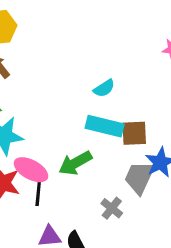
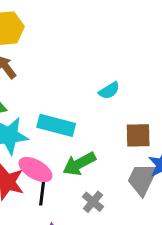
cyan rectangle: (105, 126) -> (56, 125), moved
gray cross: (112, 208) -> (93, 202), moved

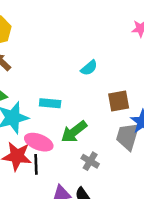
cyan rectangle: (56, 125) -> (50, 103), size x0.7
black line: (42, 193) -> (36, 164), moved

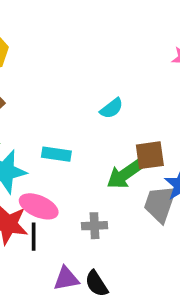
green arrow: (74, 132) -> (125, 174), moved
gray cross: (90, 161) -> (94, 226), moved, turned -36

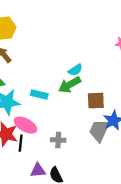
green arrow: (125, 174) -> (70, 85), moved

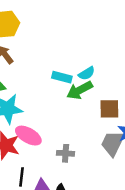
cyan rectangle: (39, 94) -> (62, 77), moved
black line: (21, 143) -> (21, 177), moved

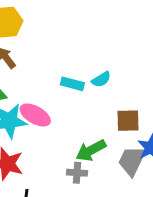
green arrow: (80, 90) -> (91, 150), moved
pink ellipse: (28, 136) -> (35, 115), moved

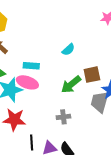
cyan rectangle: (72, 84) -> (31, 66), moved
green arrow: (91, 150) -> (71, 85), moved

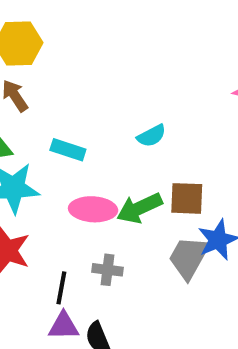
pink ellipse: (27, 82) -> (93, 209), moved, turned -30
black line: (32, 142) -> (61, 288), moved

